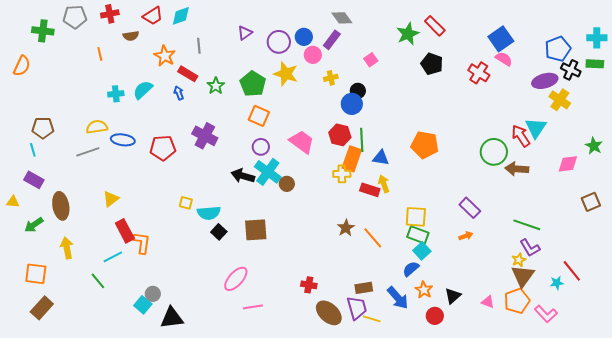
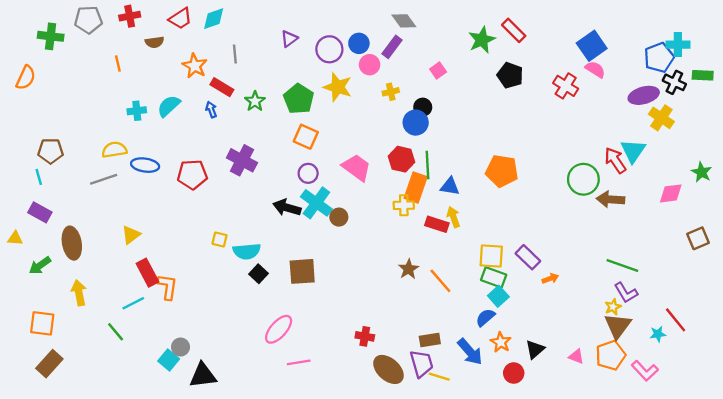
cyan cross: (597, 38) -> (678, 45), moved
purple rectangle: (470, 208) -> (528, 257), moved

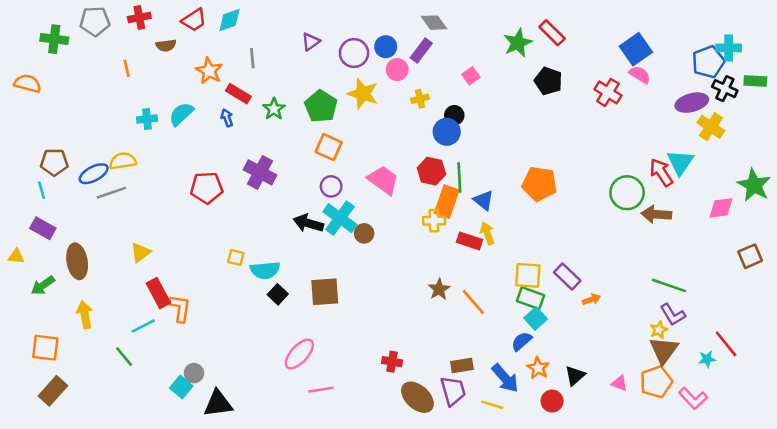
orange semicircle: (26, 78) -> (28, 84), turned -100
blue ellipse: (145, 165) -> (94, 174), moved, turned -36
green star: (702, 172) -> (754, 185), size x1.5
blue triangle: (450, 186) -> (484, 200), turned 30
yellow line: (439, 377) -> (492, 405), moved

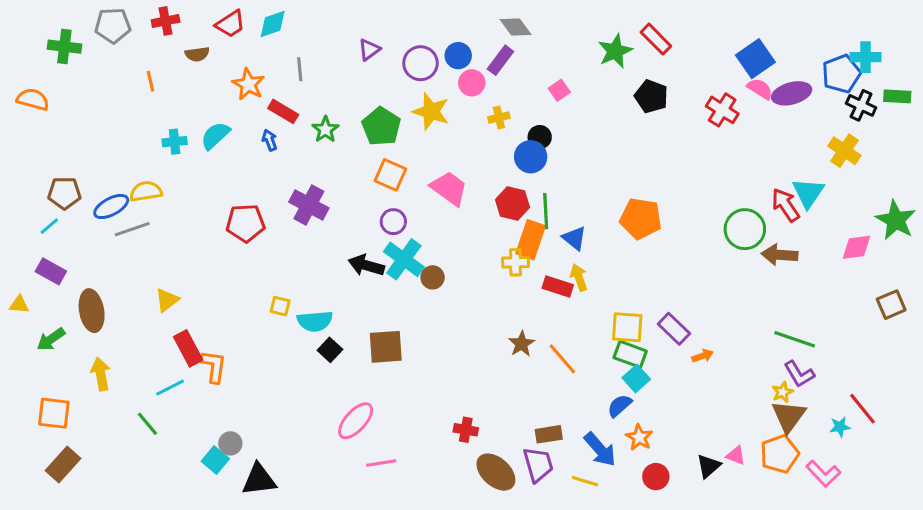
purple ellipse: (692, 103) -> (792, 93), moved
pink trapezoid: (383, 180) -> (449, 188), moved
cyan line: (42, 190) -> (49, 226), turned 66
black triangle: (575, 376) -> (709, 466), moved

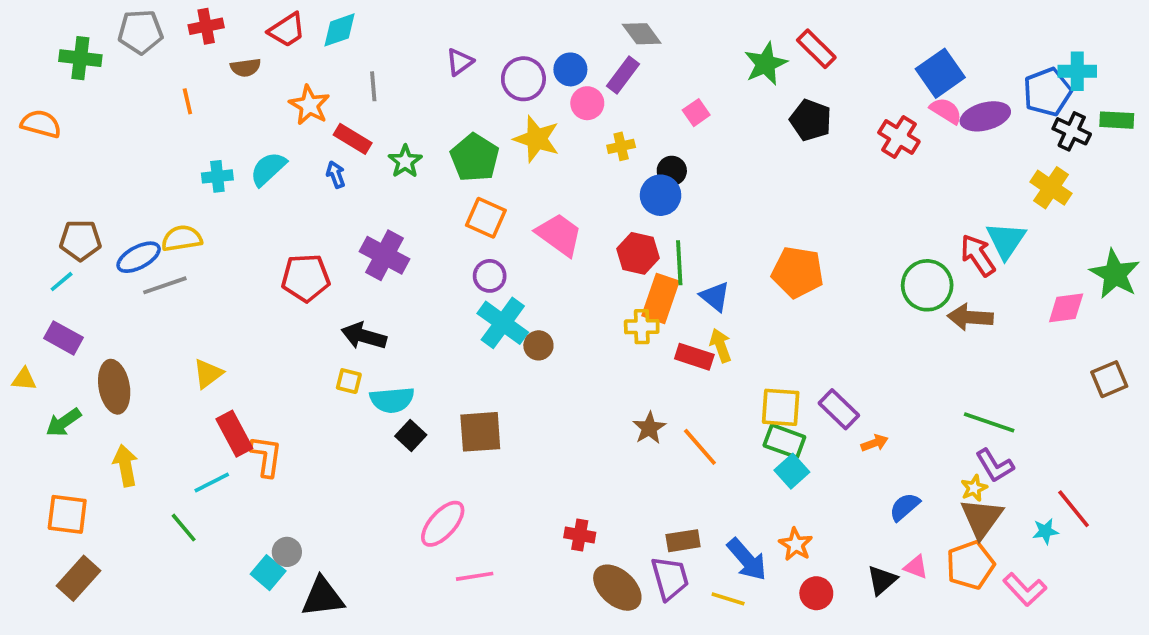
black arrow: (366, 265) -> (364, 336), moved
blue semicircle: (620, 406) -> (905, 507), moved

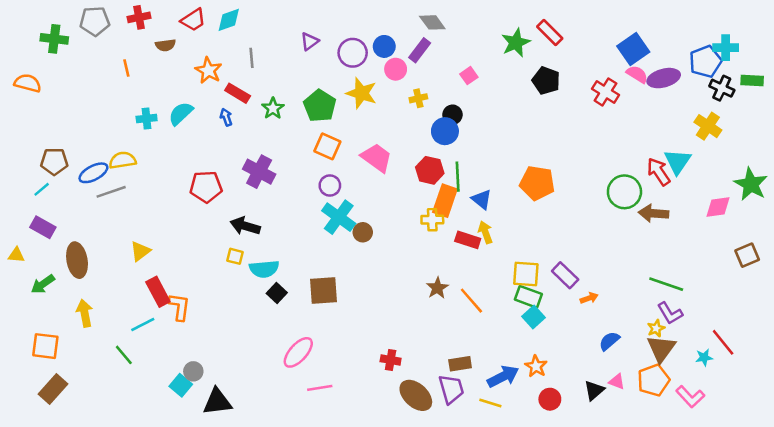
blue arrow: (747, 559) -> (503, 376), turned -76

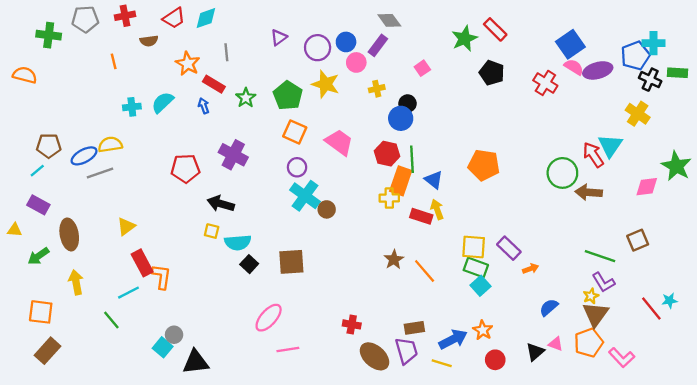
brown square: (747, 255) -> (638, 240), moved
cyan star: (704, 357) -> (670, 301), moved

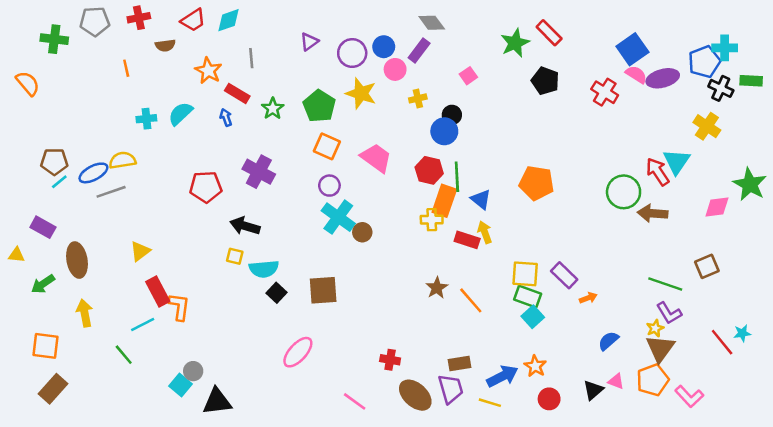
orange semicircle: (25, 75) -> (28, 83), turned 35
cyan line: (37, 171) -> (59, 182), moved
pink line: (288, 350) -> (355, 401), moved, turned 45

